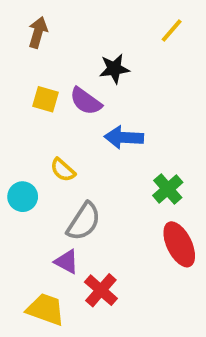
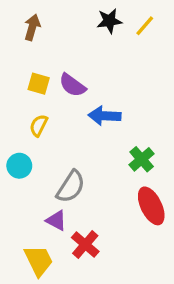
black star: (114, 69) -> (109, 21), moved
yellow semicircle: (63, 170) -> (39, 125), moved, turned 75
yellow trapezoid: (46, 309) -> (39, 261), turned 44

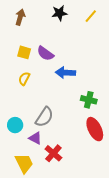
black star: (109, 21) -> (59, 13), moved
green cross: (142, 159) -> (89, 100), turned -35
cyan circle: (19, 166) -> (15, 125), moved

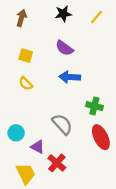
purple semicircle: (45, 53) -> (64, 48), moved
yellow semicircle: (24, 79) -> (26, 83), turned -72
gray semicircle: (44, 117) -> (62, 124), moved, turned -75

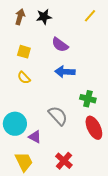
black star: (63, 14) -> (44, 17), moved
cyan circle: (16, 133) -> (15, 124), size x1.5
red cross: (57, 163) -> (64, 161), moved

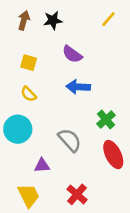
green cross: (88, 99) -> (106, 119), turned 35
cyan circle: (15, 124) -> (18, 129), moved
purple triangle: (35, 137) -> (42, 165), turned -32

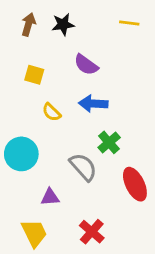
yellow line: (108, 19) -> (129, 23), turned 56
yellow semicircle: (29, 94) -> (51, 112), moved
green cross: (106, 119) -> (109, 142), moved

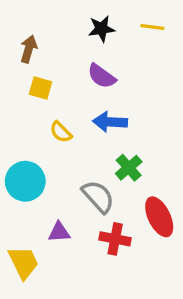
brown arrow: (28, 24) -> (29, 49), moved
black star: (63, 24) -> (102, 29), moved
red cross: (92, 232) -> (115, 239), moved, turned -30
yellow trapezoid: (34, 233) -> (24, 263), moved

